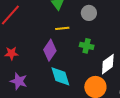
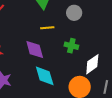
purple diamond: (50, 50) -> (35, 49), turned -50

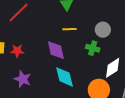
gray circle: (74, 13) -> (103, 30), moved

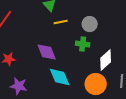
yellow line: (69, 29) -> (61, 22), moved

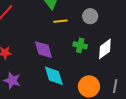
gray circle: (90, 24) -> (90, 16), moved
white diamond: (106, 60) -> (105, 49), moved

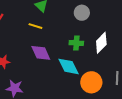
yellow line: (61, 21) -> (35, 26), moved, turned 32
cyan diamond: (54, 76) -> (69, 66), moved

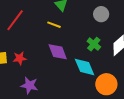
green cross: (76, 43) -> (94, 44), turned 32

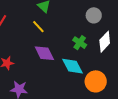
gray circle: (101, 14) -> (94, 15), moved
yellow line: (54, 25) -> (38, 27), turned 32

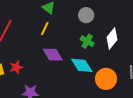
gray circle: (94, 15) -> (86, 15), moved
yellow line: (38, 27) -> (45, 29), turned 72

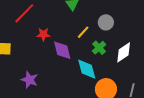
yellow line: (45, 29) -> (83, 32), moved
red star: (16, 67) -> (43, 34), moved

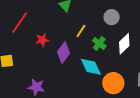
gray circle: (106, 22) -> (112, 17), moved
purple diamond: (62, 50) -> (63, 52), turned 60

